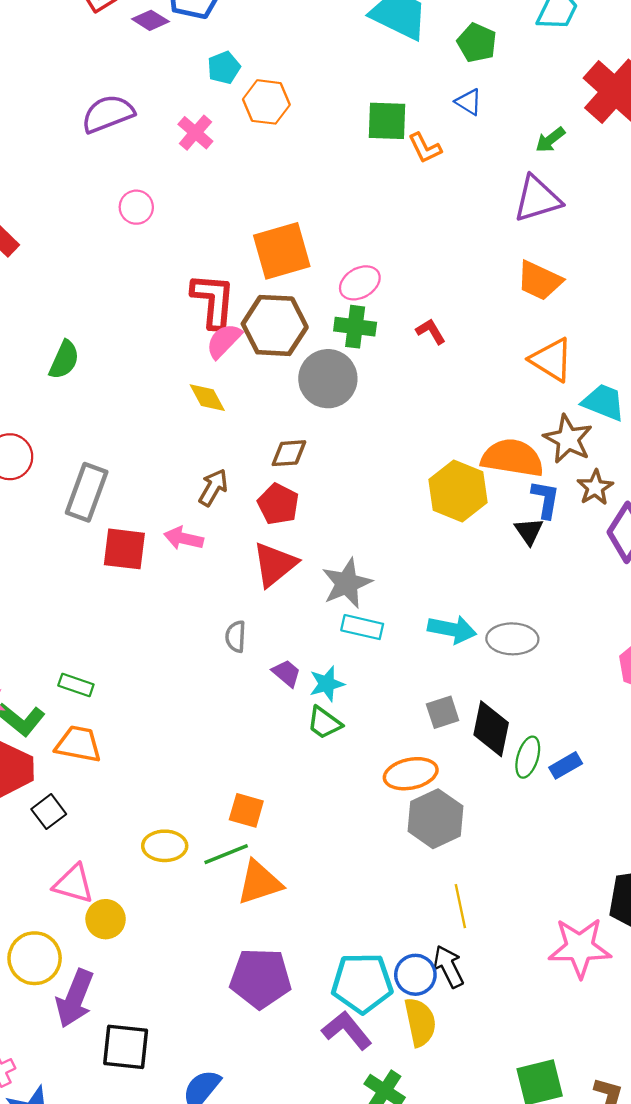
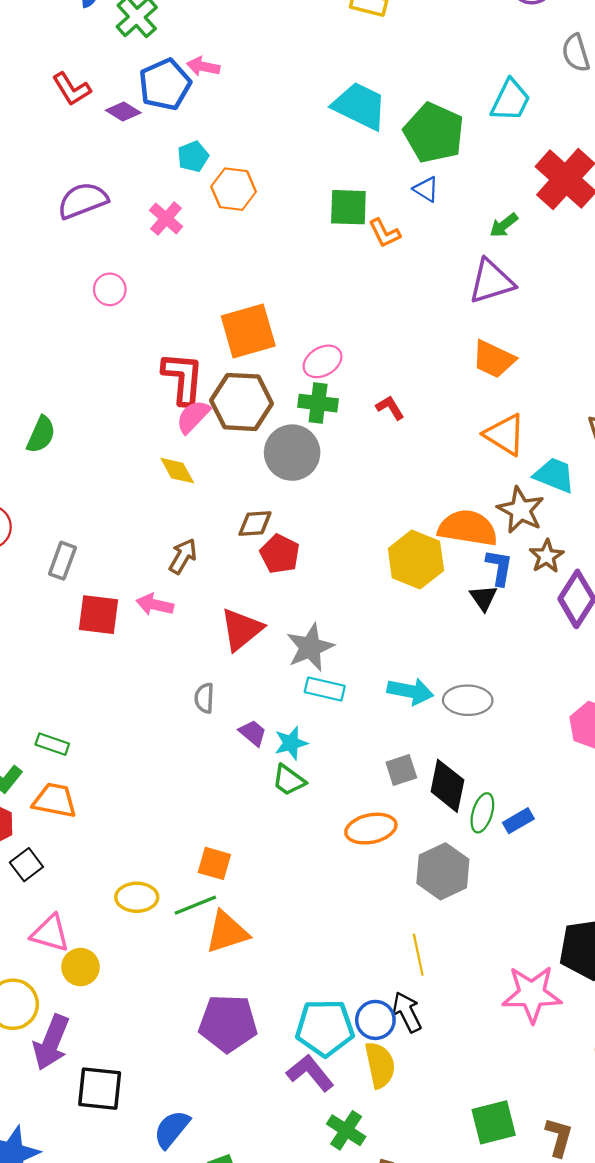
green pentagon: (477, 43) -> (434, 133), size x1.6
gray rectangle: (87, 492) -> (62, 561), size x0.7
red pentagon: (278, 504) -> (280, 554), moved
gray hexagon: (436, 819) -> (443, 871), moved

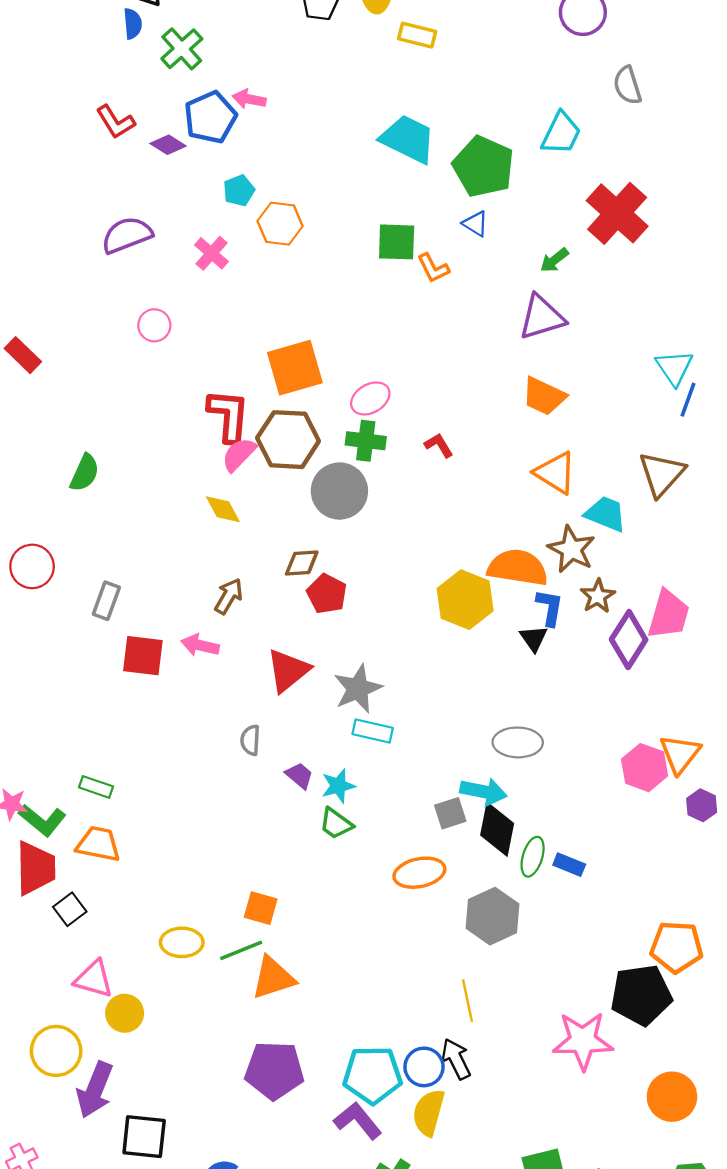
cyan arrow: (410, 691) -> (483, 792), moved
blue rectangle: (518, 821) -> (569, 865), turned 52
yellow semicircle: (380, 1065) -> (429, 1113), turned -153

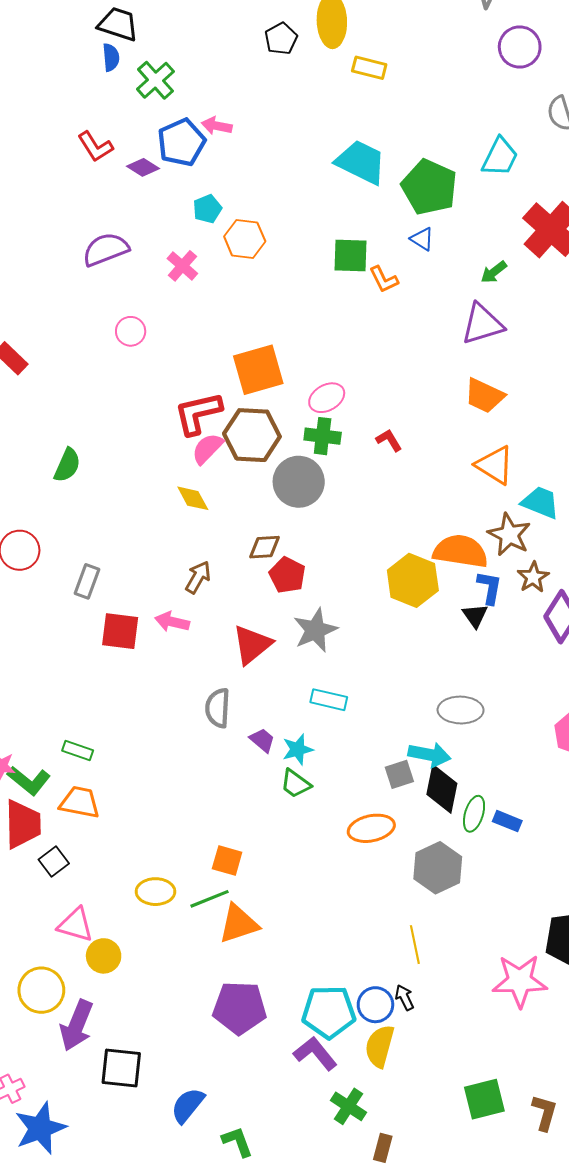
red L-shape: (229, 416) -> (198, 413), turned -108
gray star: (358, 689) -> (315, 630), moved
gray semicircle: (250, 740) -> (218, 708), size x1.4
black arrow: (456, 1059) -> (404, 997), size x0.7

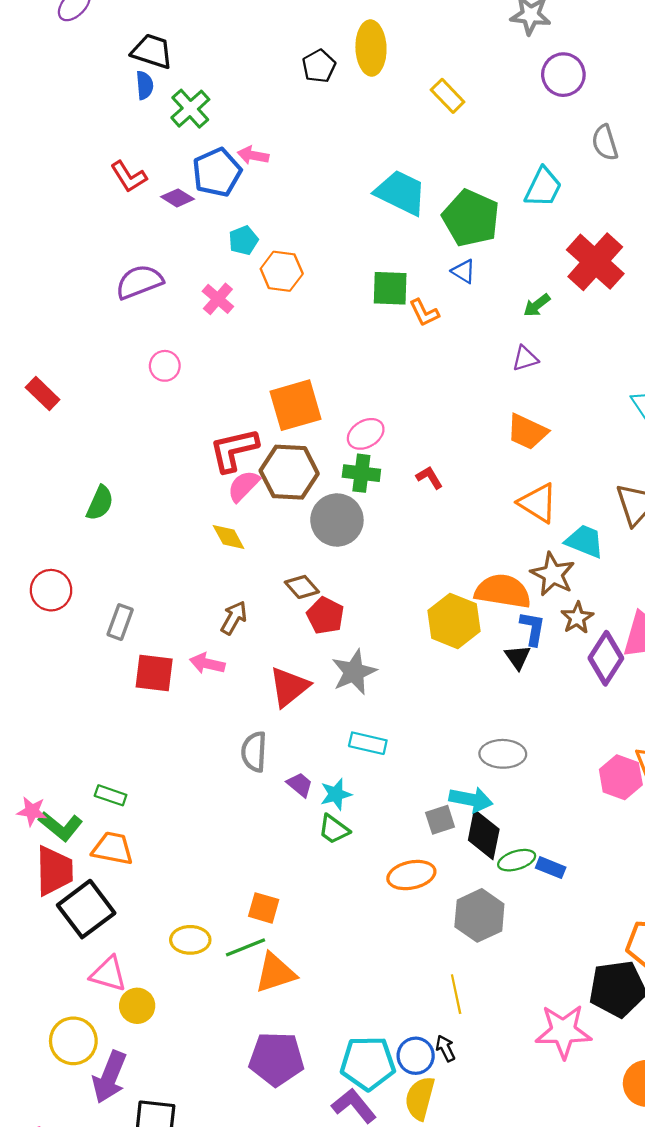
yellow rectangle: (369, 68) -> (448, 96), moved, turned 32
purple triangle: (482, 324) -> (525, 358), size x0.6
brown diamond: (264, 547) -> (302, 587), turned 52
green ellipse: (474, 814) -> (517, 860), turned 56
black square: (54, 861) -> (86, 909), size x1.8

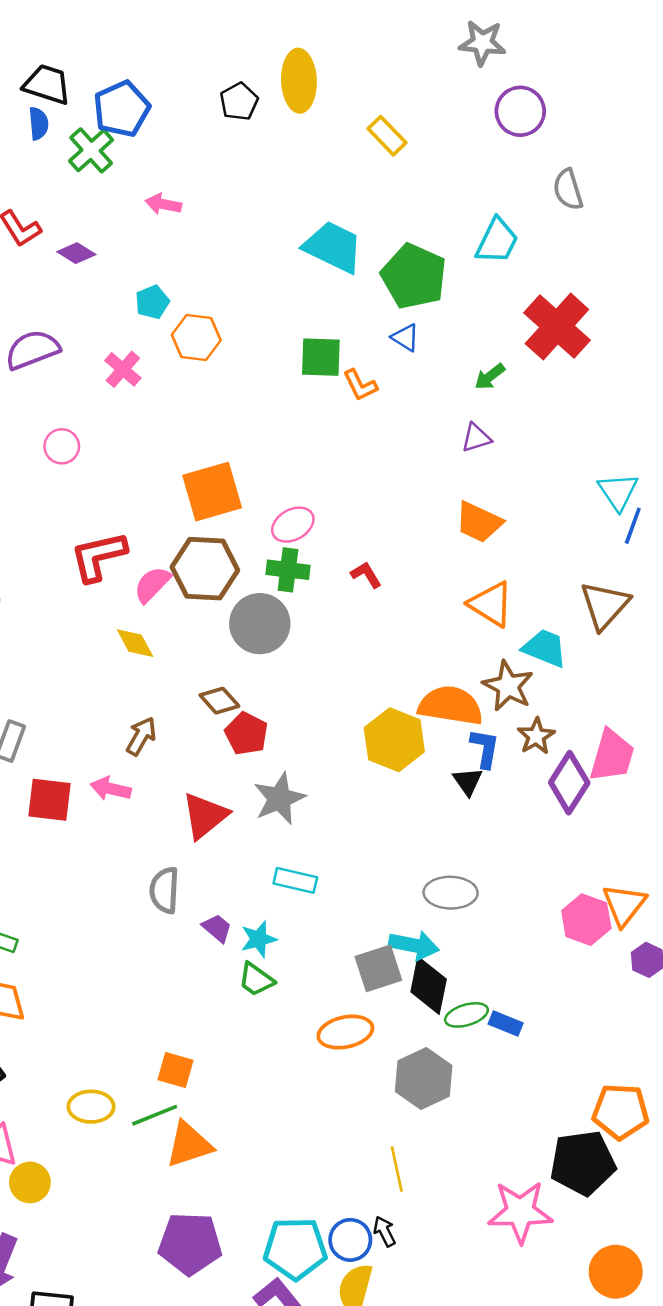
blue pentagon: (217, 172) -> (122, 109), moved
red L-shape: (234, 450) -> (98, 556), moved
gray square: (440, 820) -> (378, 968), size x1.4

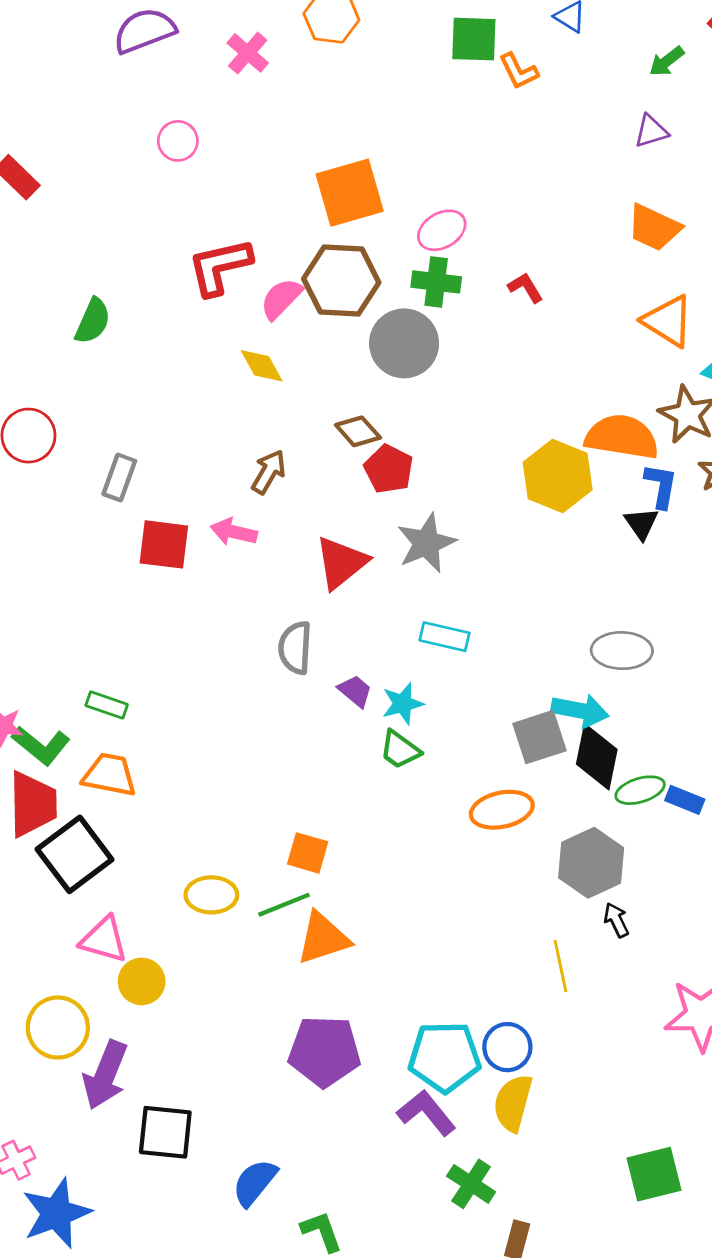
black arrow: (385, 1231) -> (616, 920), moved

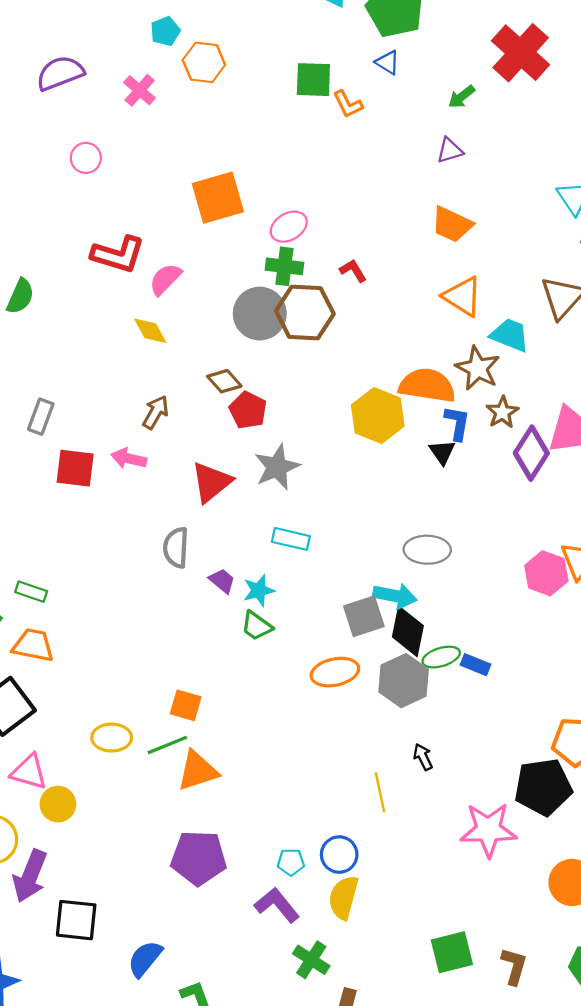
red L-shape: (220, 267) -> (118, 255), turned -150
brown hexagon: (341, 281) -> (305, 312), moved
gray hexagon: (591, 863) -> (404, 681), moved
cyan pentagon: (445, 1057) -> (291, 862), size x0.5

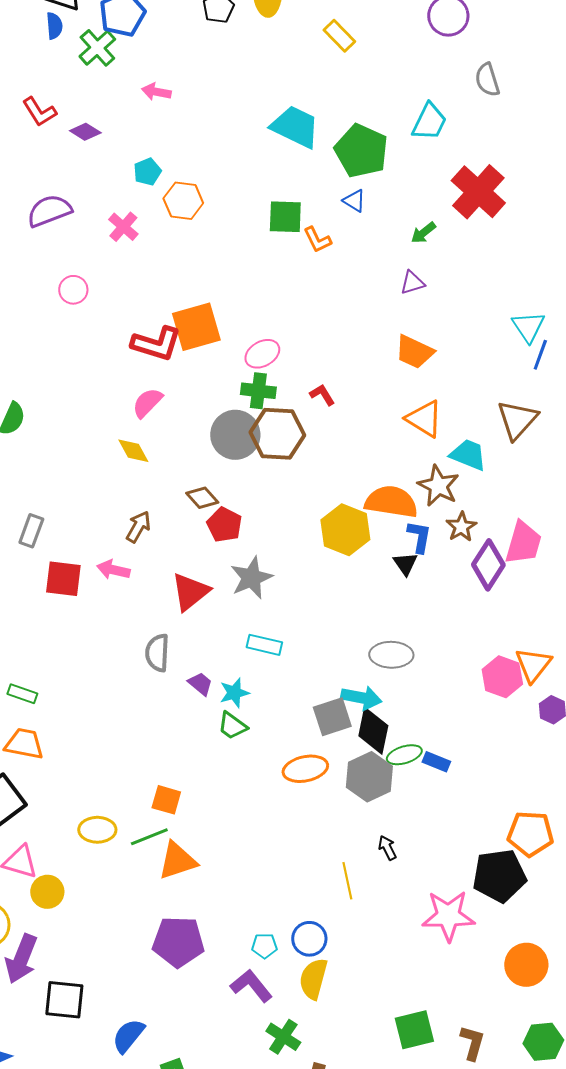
red L-shape: (118, 255) -> (156, 344), moved

